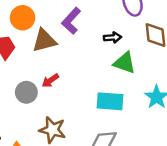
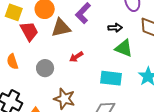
red arrow: (50, 81) -> (76, 57), moved

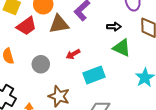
red trapezoid: (29, 31) -> (27, 26), turned 80
cyan rectangle: (111, 78) -> (94, 75), moved, turned -30

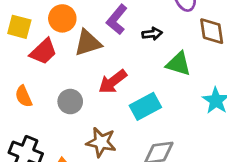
black arrow: (114, 27) -> (152, 34), moved
red arrow: (73, 54) -> (113, 82), size x1.5

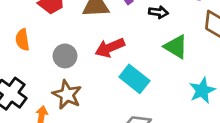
cyan rectangle: (145, 106) -> (134, 79), turned 52
brown star: (101, 142) -> (67, 95), moved

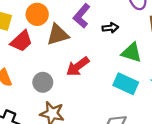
cyan rectangle: (134, 79) -> (126, 84), moved

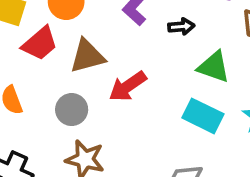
brown triangle: (58, 35) -> (87, 56), moved

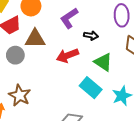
red arrow: (128, 86) -> (67, 55), moved
gray circle: (72, 110) -> (15, 55), moved

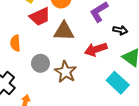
gray circle: (15, 55) -> (40, 63), moved
brown star: (20, 95) -> (66, 72), moved

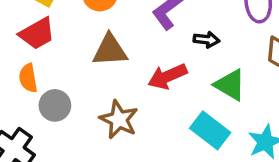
red trapezoid: (40, 17) -> (37, 34), moved
gray circle: (40, 63) -> (55, 105), moved

